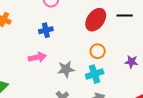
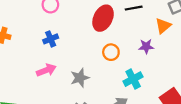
purple star: (131, 62) -> (146, 46), moved
cyan cross: (95, 74) -> (133, 79), moved

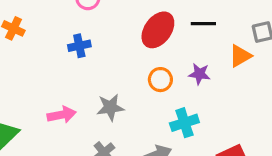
purple star: (146, 46) -> (199, 74), moved
pink arrow: (46, 70) -> (62, 115), moved

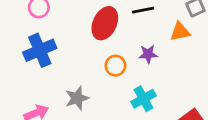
blue cross: (79, 46) -> (40, 50), size x1.6
orange triangle: (240, 56) -> (180, 32), turned 30

